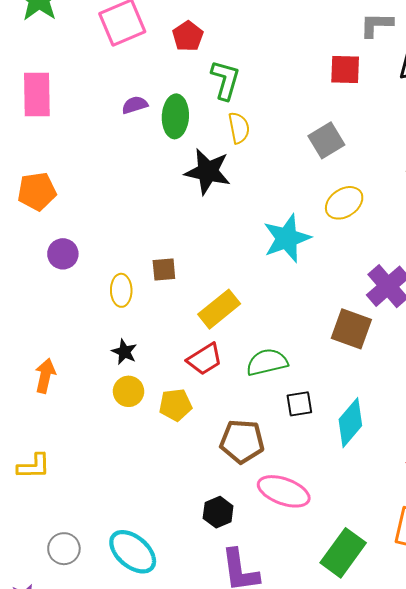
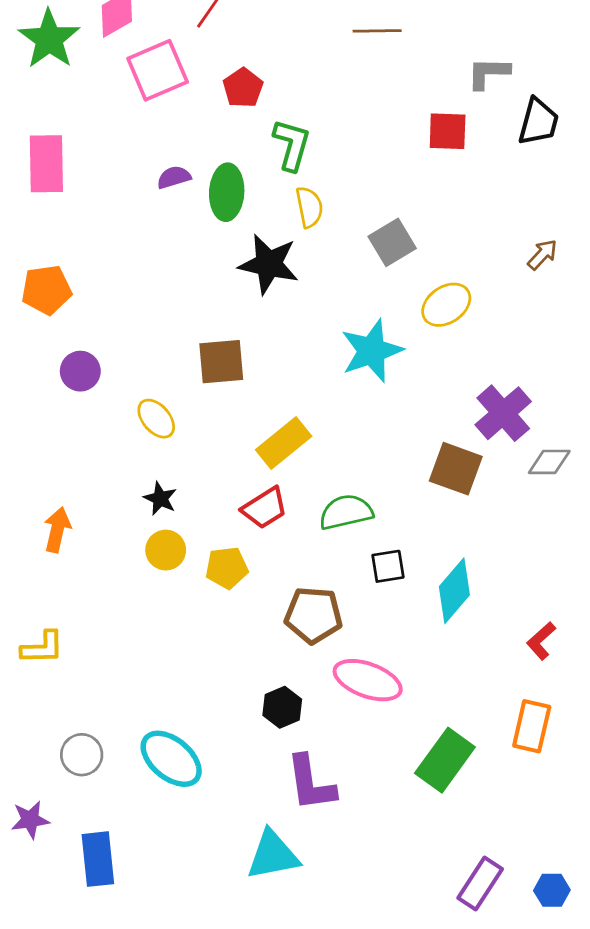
gray square: (326, 140) -> (392, 242), moved
brown square: (164, 269) -> (221, 362), moved, size x1.5
yellow ellipse: (121, 290) -> (156, 419), turned -40

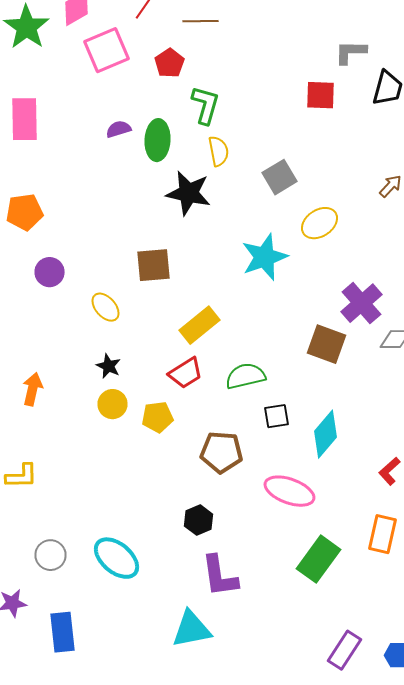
brown line: (377, 31) -> (200, 21), moved
pink ellipse: (368, 680) -> (290, 491), moved

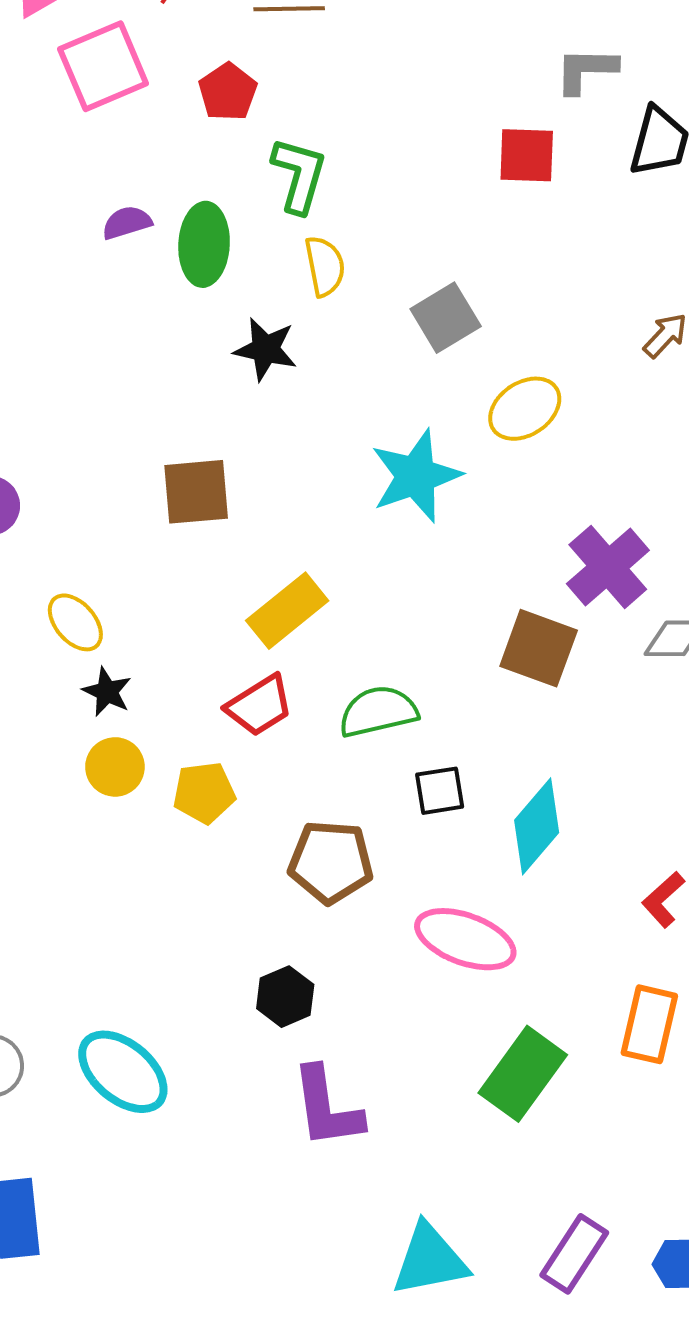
black star: (188, 193) -> (265, 349), size x0.7
yellow ellipse: (106, 307) -> (75, 622), moved
cyan triangle: (192, 629) -> (430, 1260), moved

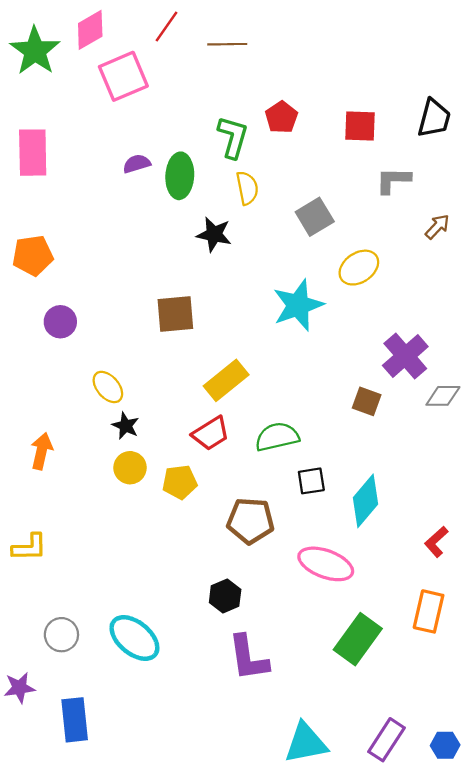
gray L-shape: (586, 70) -> (393, 180), moved
red pentagon: (228, 92) -> (281, 117), moved
brown square: (539, 648) -> (367, 401), size x0.7

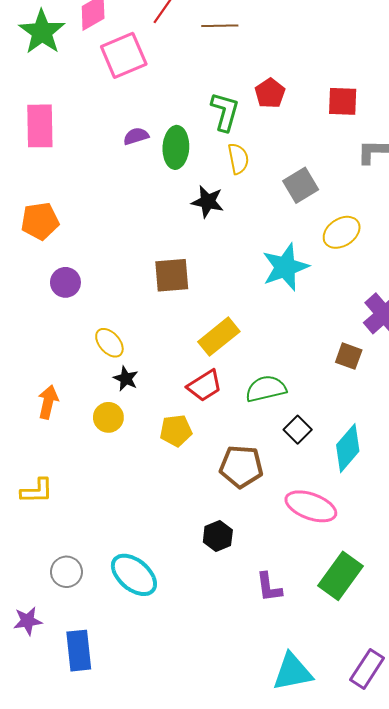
yellow circle: (130, 468) -> (108, 417), moved
black square: (311, 481) -> (298, 430), turned -36
purple L-shape: (248, 658) -> (269, 587), moved, size x0.7

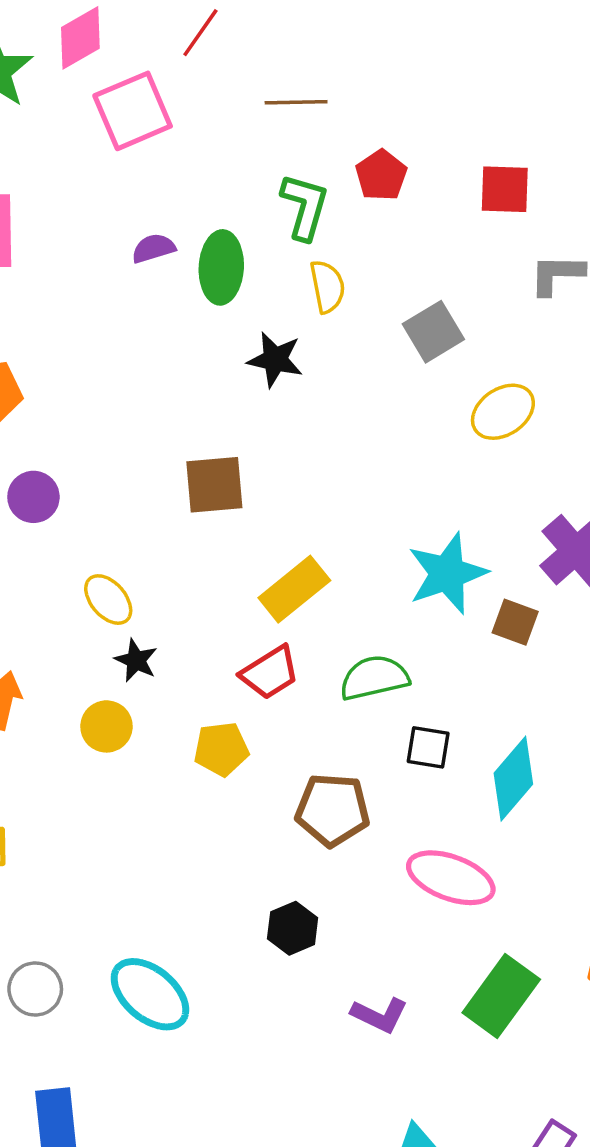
brown line: (220, 26) -> (296, 102), moved
cyan star: (285, 267) -> (447, 573), moved
black square: (298, 430) -> (428, 747), turned -36
purple L-shape: (269, 587) -> (379, 1015), turned -56

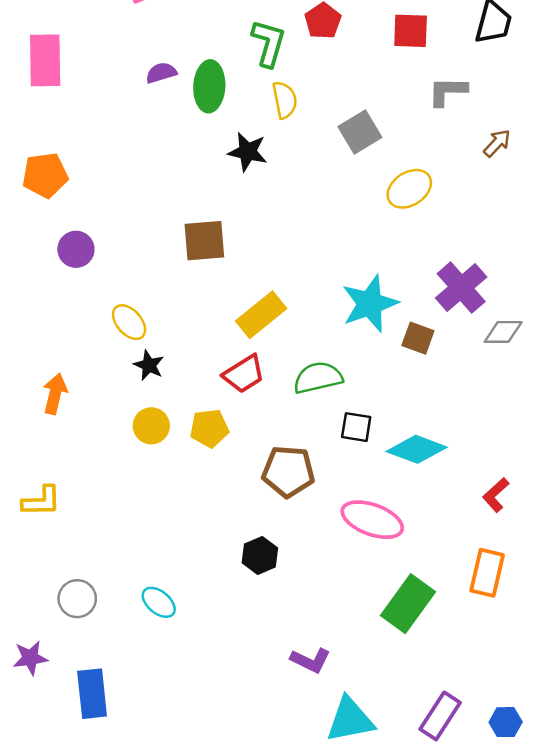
yellow circle: (106, 726) -> (151, 426), moved
cyan diamond: (513, 779) -> (417, 449), turned 70
cyan ellipse: (150, 994) -> (159, 602), size x0.6
purple L-shape: (379, 1015) -> (311, 660), moved

